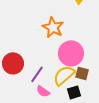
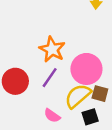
orange star: (53, 27) -> (52, 49), moved
purple line: (37, 74) -> (50, 78), moved

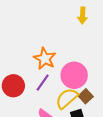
brown square: (100, 94) -> (86, 96), turned 32

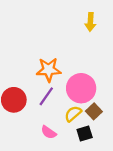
orange star: (45, 58) -> (49, 70), turned -30
yellow semicircle: (67, 98) -> (73, 114), size x0.7

